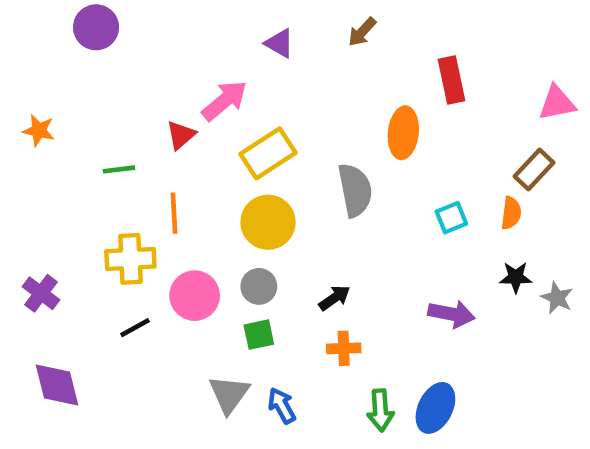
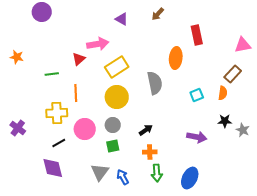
pink arrow: (224, 101) -> (98, 44), turned 30
purple diamond: (57, 385) -> (53, 168), moved
green arrow: (380, 410) -> (157, 173), moved

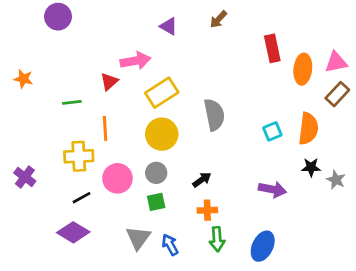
orange ellipse: (176, 58) -> (303, 69), moved
brown rectangle: (233, 74) -> (337, 94), moved
orange semicircle: (223, 93) -> (308, 129), size x1.6
purple diamond: (53, 168) -> (73, 232), turned -45

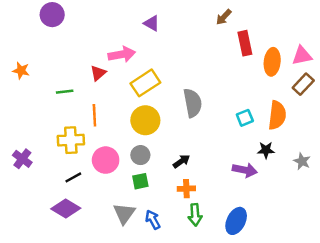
brown arrow: (218, 19) -> (224, 17), moved
black star: (311, 167) -> (266, 150), moved

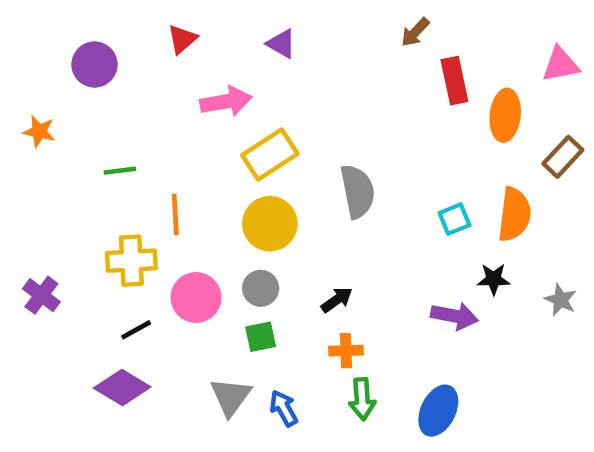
purple circle: (52, 15) -> (95, 65), moved
pink triangle: (302, 56) -> (561, 65), moved
red triangle: (98, 73) -> (182, 39), moved

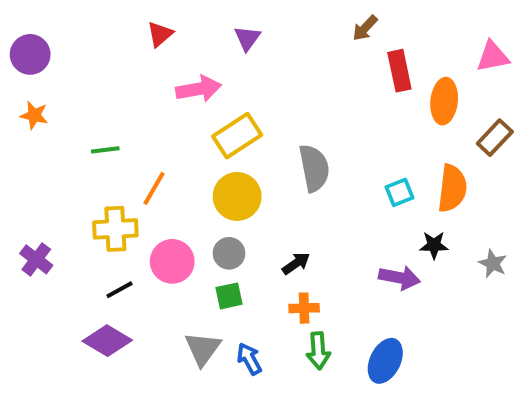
purple triangle: (281, 44) -> (247, 38), turned 36
purple circle: (95, 65) -> (30, 54), moved
orange line: (175, 214) -> (154, 188), turned 33

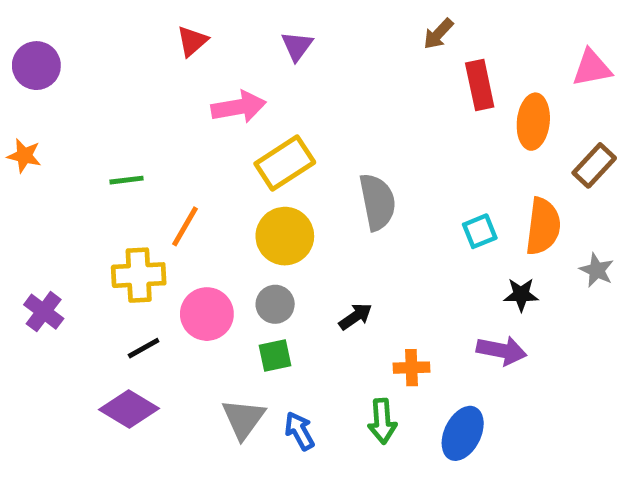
orange star: (34, 115) -> (24, 156), moved
gray star: (493, 263) -> (597, 270), moved
purple arrow: (399, 278) -> (502, 351), moved
orange cross: (304, 308) -> (411, 368), moved

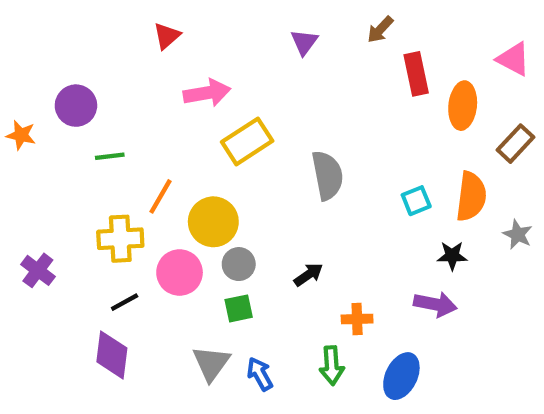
purple triangle: (297, 46) -> (304, 42), moved
purple circle: (36, 66) -> (76, 106), moved
pink triangle: (592, 68) -> (513, 59), turned 39
yellow circle: (285, 236) -> (213, 222), moved
purple diamond: (129, 409) -> (112, 355), turned 66

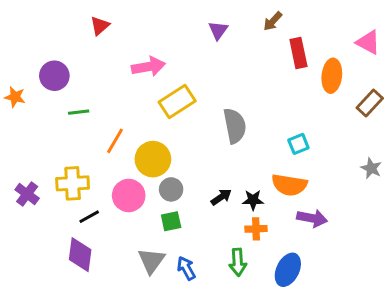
red triangle: (167, 36) -> (100, 26), moved
orange semicircle: (471, 196) -> (289, 185), moved, turned 92
yellow cross: (120, 239) -> (73, 183), moved
black star: (452, 256) -> (253, 200), moved

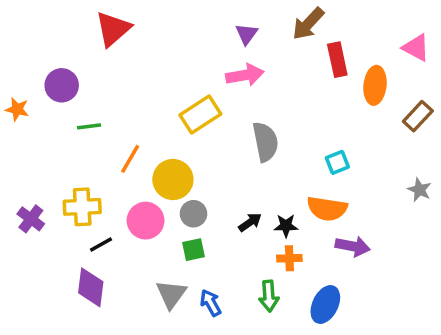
brown arrow: (273, 21) -> (308, 24), size x1.5
red triangle: (100, 26) -> (113, 29), size x1.6
pink arrow: (148, 67) -> (245, 75), moved

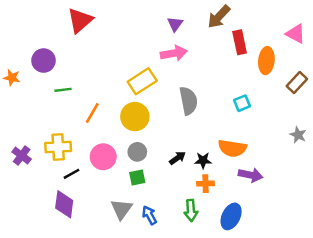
cyan square: (337, 162) -> (242, 103), moved
yellow circle: (173, 179) -> (135, 117), moved

